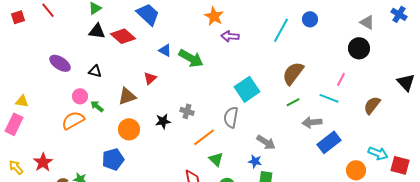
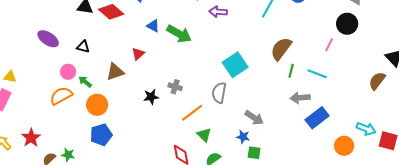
pink line: (341, 79) -> (329, 45), moved
green line: (293, 102) -> (291, 71), moved, turned -48
brown semicircle: (372, 105) -> (377, 81), moved
orange circle: (129, 129) -> (97, 105), moved

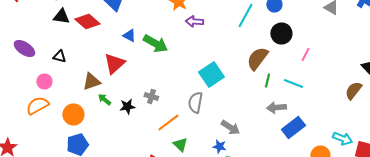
black circle: (347, 24) -> (281, 34), moved
red triangle: (138, 54) -> (114, 64), size x1.6
green arrow: (85, 82) -> (104, 100), moved

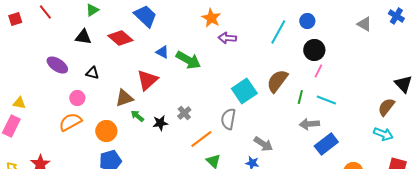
black triangle: (61, 16) -> (83, 37), moved
pink line: (305, 54) -> (318, 71), moved
brown semicircle: (257, 58) -> (277, 81), moved
gray cross: (151, 96) -> (184, 113), turned 32
cyan arrow: (342, 138) -> (383, 134), moved

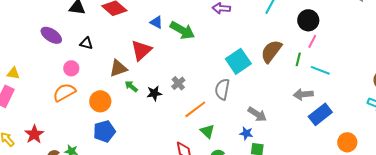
green line: (300, 97) -> (298, 59), moved

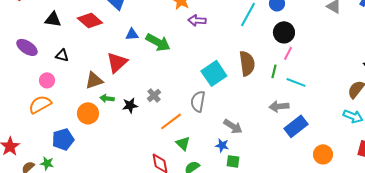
blue triangle: (156, 22) -> (132, 34), turned -32
brown semicircle: (271, 51) -> (247, 63), turned 135
green arrow: (131, 86) -> (107, 98), turned -32
orange circle: (100, 101) -> (88, 113), moved
blue pentagon: (104, 131) -> (63, 139), moved

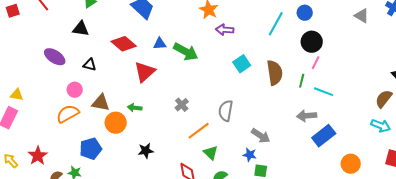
red diamond: (90, 20) -> (124, 44), moved
cyan square: (214, 73) -> (242, 64), moved, size x0.7
brown triangle: (94, 80) -> (101, 103), moved, turned 30
black star: (130, 105) -> (146, 151), moved

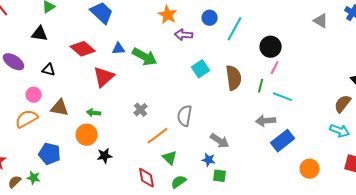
blue circle: (305, 13) -> (210, 18), moved
orange circle: (116, 123) -> (87, 135), moved
blue pentagon: (91, 149) -> (50, 154), turned 30

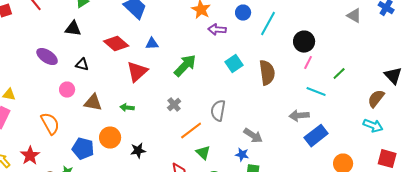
green arrow: (145, 57) -> (185, 66), moved, turned -75
green line: (261, 86) -> (339, 74), moved, turned 32
orange semicircle: (27, 119) -> (50, 124), moved, turned 90
orange circle: (87, 135) -> (110, 138), moved

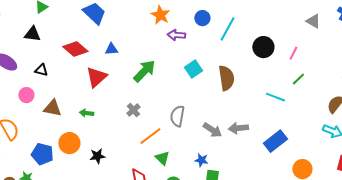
pink line: (308, 63) -> (293, 53), moved
gray arrow: (299, 116) -> (238, 128), moved
gray arrow: (253, 136) -> (212, 130), moved

